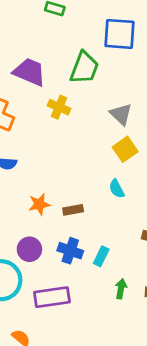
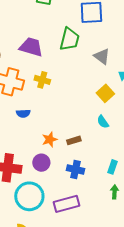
yellow cross: (59, 107) -> (42, 80), moved
gray triangle: (121, 114) -> (102, 56), moved
purple circle: (29, 249) -> (41, 163), moved
cyan rectangle: (101, 256) -> (112, 167), moved

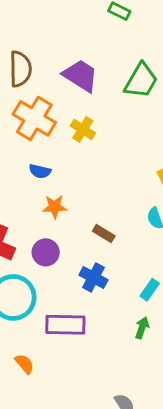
orange star: (50, 139) -> (55, 207), moved
brown rectangle: (74, 140) -> (104, 233), turned 32

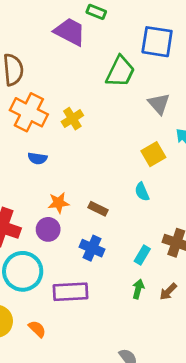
purple trapezoid: (81, 76) -> (70, 32), moved
yellow cross: (83, 129) -> (72, 119), turned 30
orange star: (55, 207) -> (59, 203), moved

